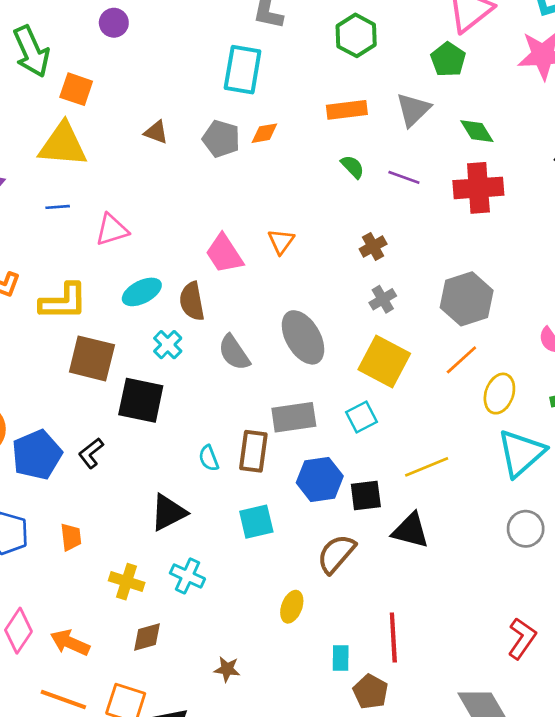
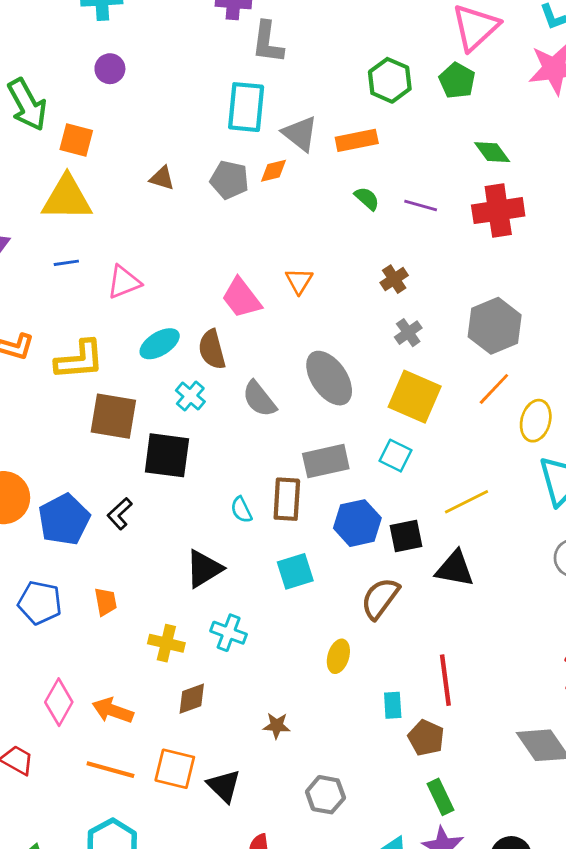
green hexagon: (356, 35) -> (390, 80), moved
gray triangle: (413, 110) -> (300, 134), moved, turned -33
cyan square: (361, 417) -> (395, 456), turned -32

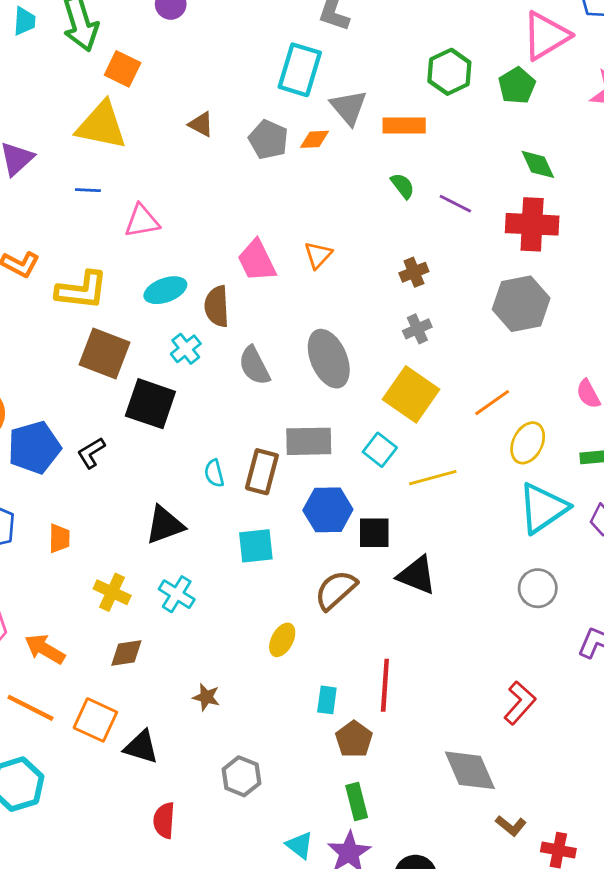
gray hexagon: (495, 326) -> (521, 304), moved
yellow line: (466, 502) -> (433, 478), moved
black triangle: (224, 786) -> (141, 747), turned -39

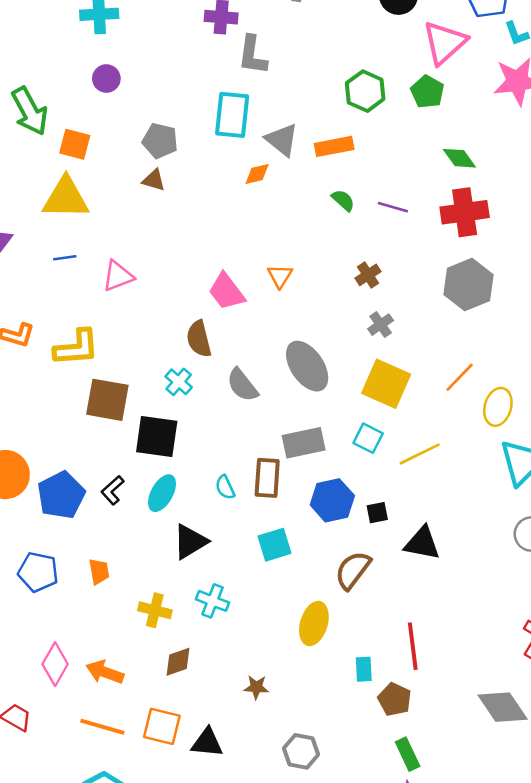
gray pentagon: (268, 140) -> (160, 141), moved
cyan ellipse: (165, 290) -> (162, 493), moved, turned -30
black square: (374, 533) -> (377, 513), size x0.7
yellow ellipse: (282, 640) -> (314, 623), size x1.4

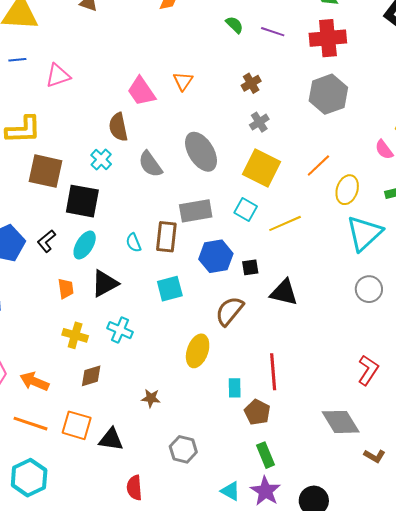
orange trapezoid: (99, 572) -> (66, 289), moved

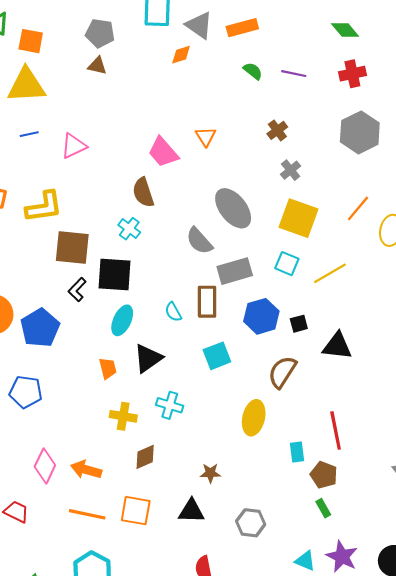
red cross: (328, 38) -> (352, 74), size x0.7
gray semicircle: (150, 164) -> (199, 241), moved
black L-shape: (46, 241) -> (77, 289), moved
black triangle: (111, 439) -> (191, 511), moved
green rectangle: (266, 455) -> (323, 508), moved, size x0.7

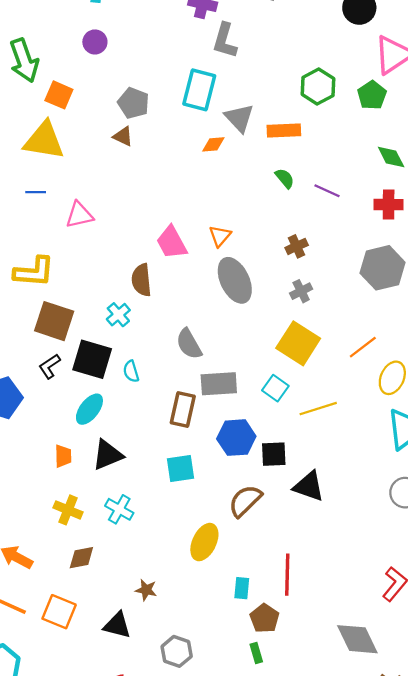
gray ellipse: (233, 208) -> (235, 280), moved
cyan semicircle: (173, 312) -> (131, 371), moved
black square: (299, 324) -> (274, 454), size x1.4

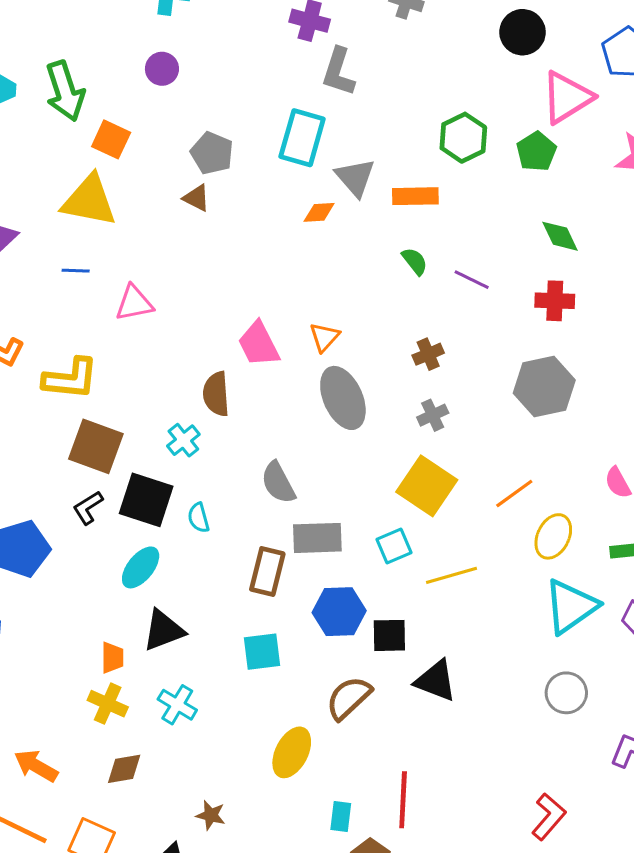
cyan square: (275, 388) -> (394, 546), turned 30
orange trapezoid: (63, 456) -> (112, 658), moved

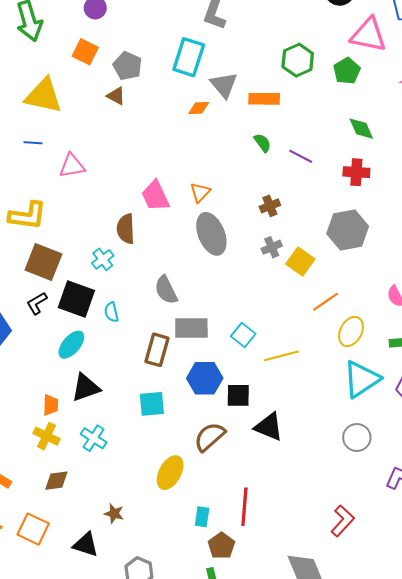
pink triangle: (567, 97) -> (368, 35), turned 42
orange square: (111, 139) -> (85, 52), moved
yellow square: (427, 486) -> (300, 262), moved, size x0.7
cyan square: (394, 546) -> (243, 335), turned -30

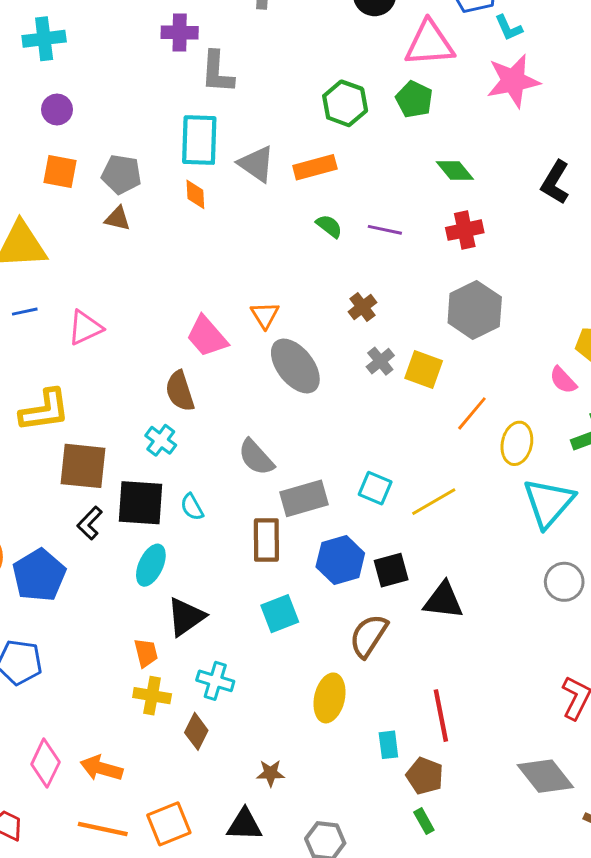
orange diamond: (199, 108) -> (195, 194), moved, turned -75
brown diamond: (56, 481) -> (196, 731), moved, turned -40
orange square: (33, 529) -> (169, 824), turned -32

